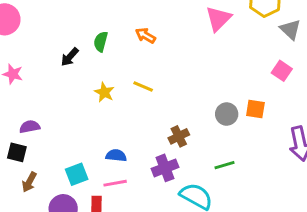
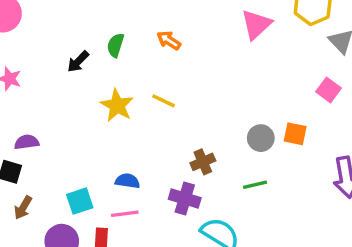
yellow star: (104, 92) -> (117, 105), size x1.4
green line: (224, 165) -> (255, 185), moved
purple cross: (165, 168) -> (185, 198), turned 35

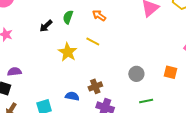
yellow line: (163, 101) -> (93, 41), moved
gray circle: (261, 138) -> (136, 74), moved
brown cross: (203, 162) -> (95, 86), moved

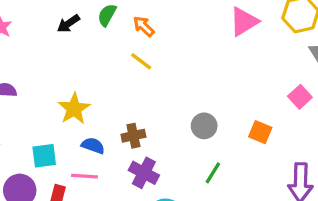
orange arrow: (99, 15) -> (144, 26), moved
yellow star: (68, 52) -> (74, 109), moved
green line: (146, 101) -> (213, 173), turned -56

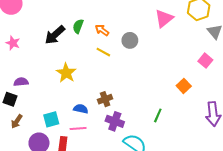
black arrow: (68, 24) -> (55, 35), size x1.5
yellow star: (74, 109) -> (66, 73), moved
gray circle: (204, 126) -> (130, 40), moved
orange square: (260, 132) -> (184, 86), turned 32

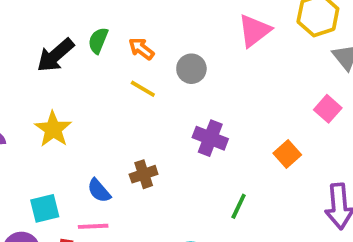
yellow star: (66, 73) -> (53, 129), moved
blue semicircle: (81, 109) -> (99, 191), turned -144
purple cross: (115, 121) -> (210, 138), moved

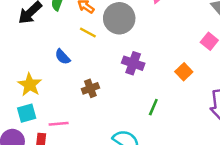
gray circle: (191, 69) -> (119, 18), size x1.6
yellow star: (53, 129) -> (30, 85), moved
blue semicircle: (99, 191) -> (63, 57), moved

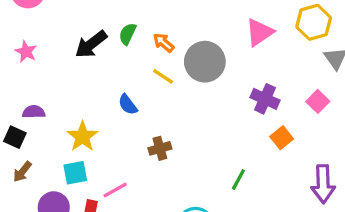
purple cross: (133, 63) -> (265, 99), moved
pink line: (59, 124) -> (115, 190), turned -30

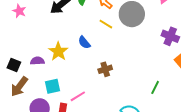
purple semicircle: (34, 112) -> (37, 61), moved
yellow star: (82, 137) -> (58, 51), moved
brown arrow: (22, 172) -> (19, 87), size x1.5

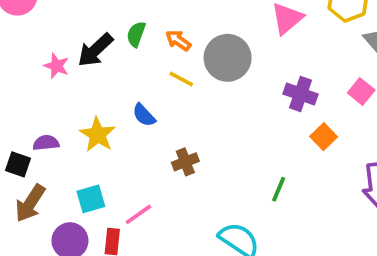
pink star: (19, 11) -> (56, 66), moved
purple semicircle: (37, 61) -> (46, 143), moved

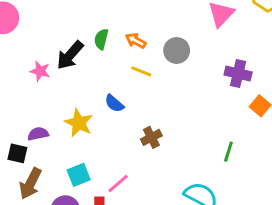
gray circle: (228, 58) -> (177, 50), size x0.7

